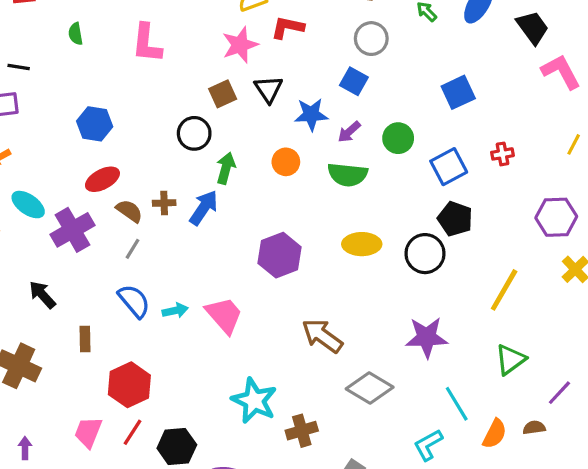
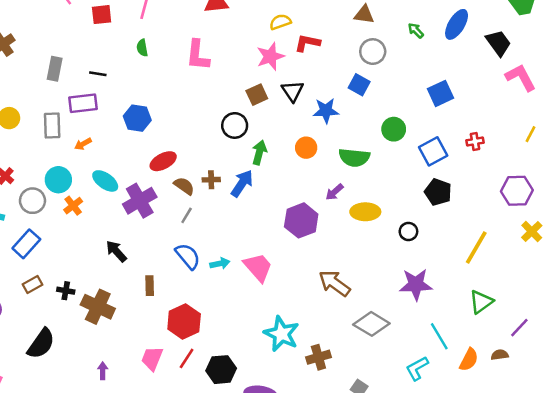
blue hexagon: (95, 124) -> (137, 118), moved
purple arrow: (349, 132) -> (334, 192), moved
black circle: (425, 254) -> (408, 231), moved, size x0.6

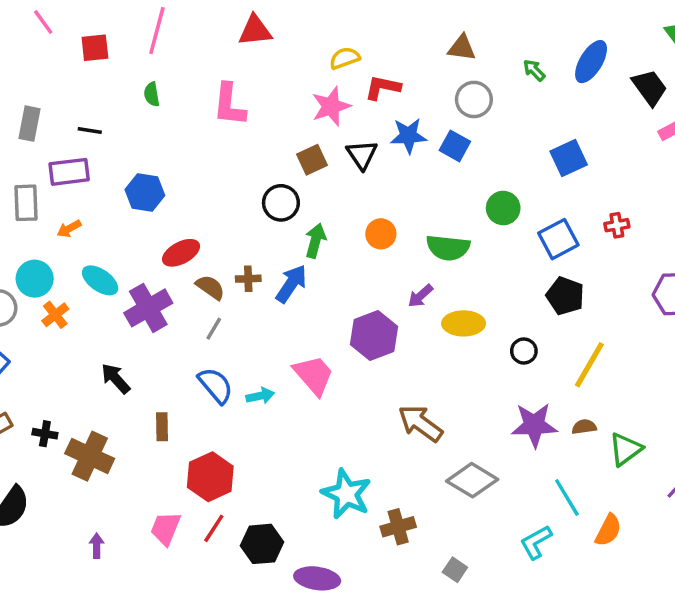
blue star: (326, 111) -> (408, 136), moved
yellow line: (476, 248) -> (589, 365), moved
pink trapezoid: (258, 267) -> (314, 375), moved
brown semicircle: (500, 355) -> (584, 427), moved

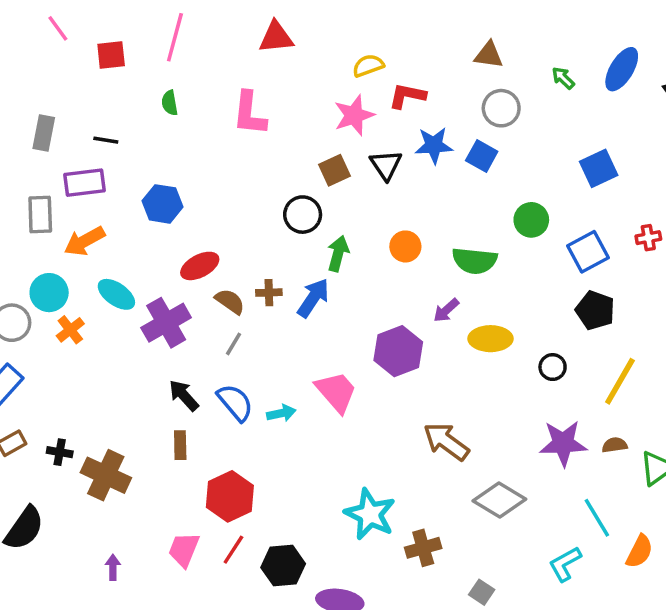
orange arrow: (69, 229) -> (84, 241), size x1.6
black arrow: (116, 379) -> (184, 395), moved

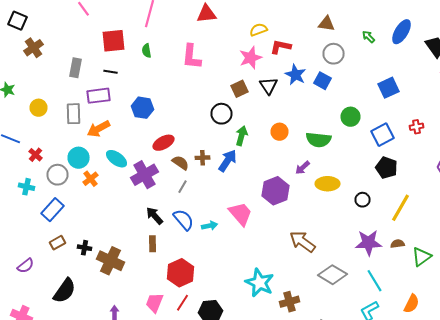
red square: (111, 55) -> (114, 41), moved, size x1.4
blue star: (434, 145) -> (296, 75), turned 30
cyan line: (597, 518) -> (374, 281), moved

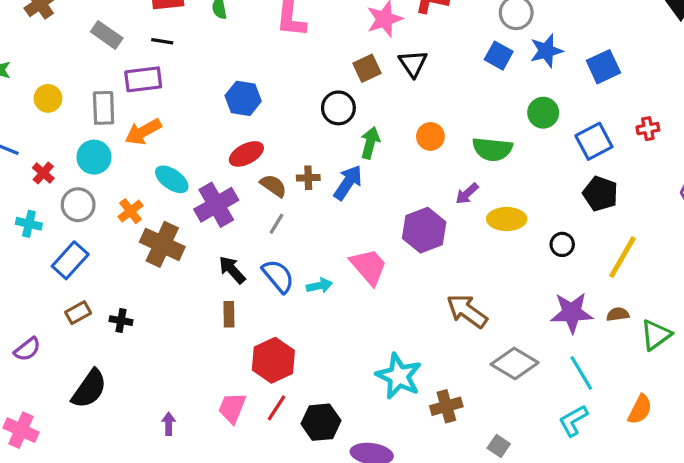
gray rectangle: (76, 68) -> (107, 35), turned -66
blue star: (296, 75) -> (546, 51), moved, turned 30
blue hexagon: (142, 108) -> (243, 98), moved
cyan circle: (78, 158) -> (94, 157), moved
brown cross: (110, 261) -> (162, 244), moved

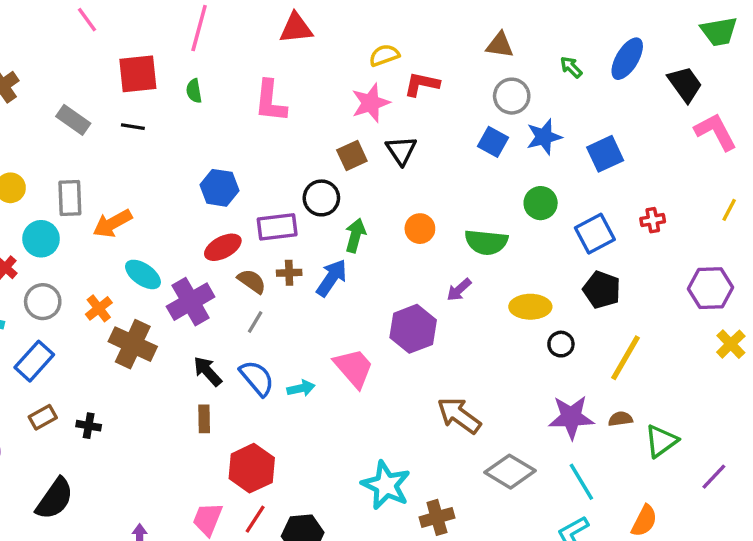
purple rectangle: (143, 79) -> (277, 227), moved
cyan circle: (94, 157) -> (41, 239), moved
yellow ellipse: (507, 219) -> (530, 307), moved

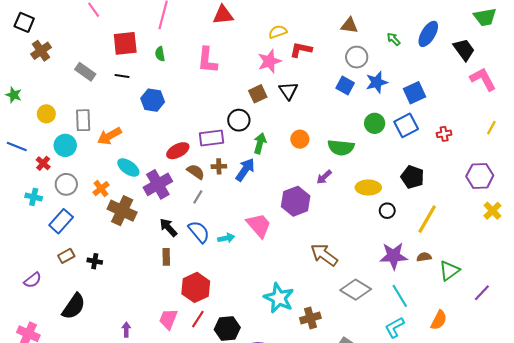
blue hexagon: (219, 188) -> (153, 100), moved
blue square: (595, 234) -> (406, 125), moved

